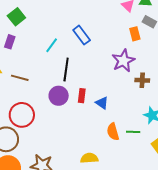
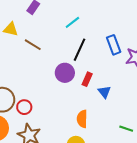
blue rectangle: (82, 35) -> (114, 45), moved
red circle: (22, 115) -> (24, 107), moved, size x0.6
orange semicircle: (113, 132) -> (82, 119), moved

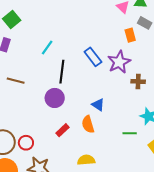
red rectangle: (87, 79) -> (62, 130), moved, turned 40
orange semicircle: (82, 119) -> (88, 124), moved

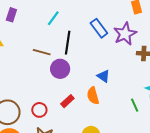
brown line: (16, 81) -> (42, 52), moved
green line: (130, 133) -> (135, 105), turned 64
red circle: (26, 143) -> (39, 110), moved

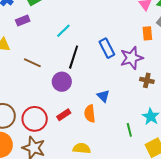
purple rectangle: (11, 15) -> (23, 20), turned 40
brown line: (42, 52) -> (32, 63), moved
red circle: (39, 110) -> (35, 119), size x1.6

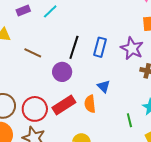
cyan line: (63, 31) -> (50, 11), moved
blue rectangle: (107, 48) -> (100, 47), moved, turned 42
purple star: (132, 58) -> (132, 48), turned -30
red rectangle: (64, 115) -> (64, 105), size x1.6

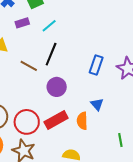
black line: (74, 47) -> (51, 54), moved

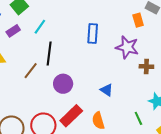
blue rectangle: (96, 65) -> (93, 33), moved
brown line: (29, 66) -> (31, 71), turned -66
orange semicircle: (82, 121) -> (98, 121), moved

